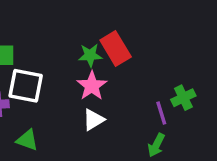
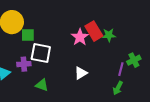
green star: (90, 55) -> (109, 35), moved
pink star: (92, 86) -> (80, 37), moved
purple line: (161, 113) -> (121, 69), turned 32

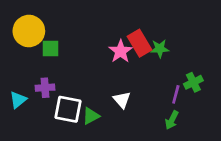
white square: (41, 53) -> (68, 109), moved
white triangle: (81, 73) -> (122, 100), turned -40
green triangle: (42, 85) -> (91, 116), moved, turned -48

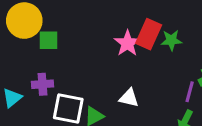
red rectangle: (139, 43) -> (149, 34), turned 55
white triangle: (122, 100) -> (129, 98), turned -36

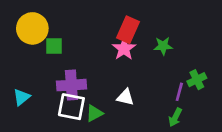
red rectangle: (149, 34) -> (128, 30), moved
purple cross: (42, 84) -> (71, 85), moved, size x1.5

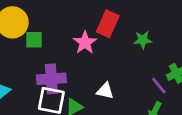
pink star: (124, 49) -> (85, 43), moved
purple line: (179, 92) -> (159, 85), turned -54

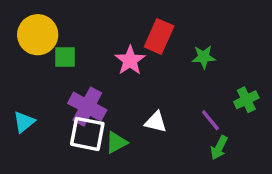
purple cross: (51, 79) -> (87, 107), turned 32
purple line: (159, 85) -> (210, 120), moved

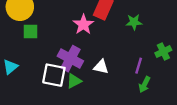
green square: (65, 57) -> (30, 32), moved
purple cross: (87, 107) -> (70, 59), moved
purple line: (210, 120) -> (139, 66), turned 56

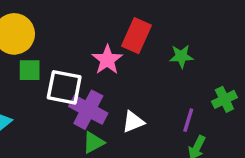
white triangle: (101, 67) -> (133, 122), turned -35
white square: (54, 75) -> (64, 87), moved

